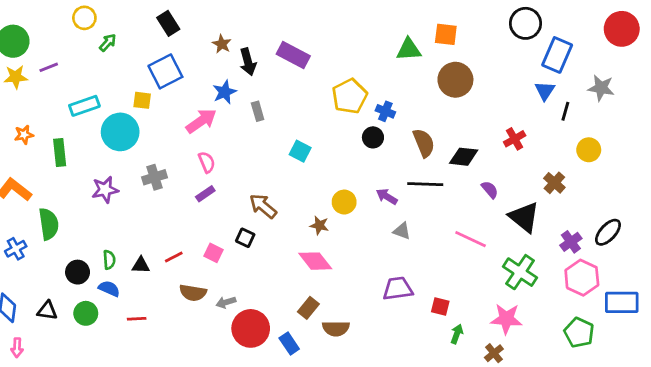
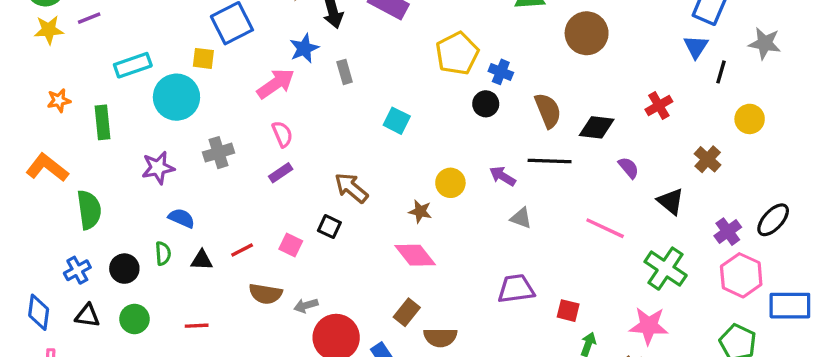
black triangle: (524, 217) -> (671, 201), size x0.7
blue cross: (16, 249) -> (77, 270), moved
blue semicircle: (109, 289) -> (182, 218), moved

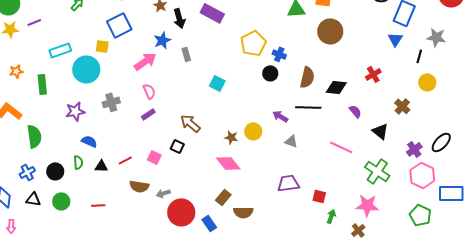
black line: (721, 72) -> (419, 56), moved
brown semicircle: (548, 111) -> (307, 77), turned 35
yellow circle: (450, 183) -> (253, 131), moved

